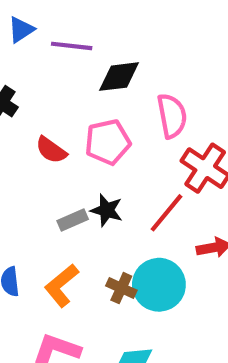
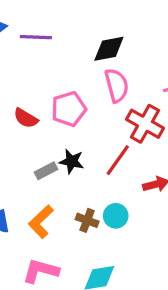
black diamond: (119, 77) -> (109, 49), moved
cyan circle: (159, 285) -> (116, 216), size x0.6

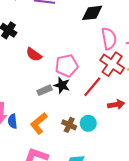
pink semicircle: (117, 85) -> (109, 39), moved
pink pentagon: (69, 109) -> (67, 66), moved

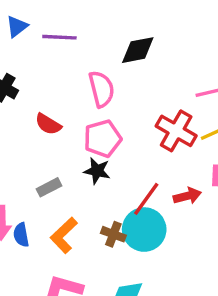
pink semicircle: (109, 39) -> (101, 89), moved
red line: (92, 87) -> (146, 199), moved
gray rectangle: (45, 90) -> (49, 187), moved
cyan circle: (88, 123) -> (144, 230), size x1.6

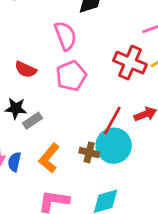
black star: (97, 171) -> (16, 108), moved
blue semicircle: (21, 235) -> (14, 162), turned 30

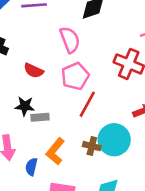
gray rectangle: (32, 121) -> (40, 117), turned 30
red line: (112, 121) -> (87, 104), moved
blue semicircle: (14, 162) -> (31, 167), moved

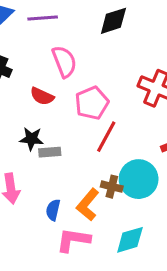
pink semicircle: (70, 40) -> (64, 62), moved
orange L-shape: (55, 151) -> (88, 205), moved
blue semicircle: (31, 167) -> (53, 210), moved

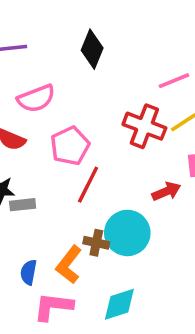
black diamond: (113, 21) -> (92, 49), turned -48
pink semicircle: (64, 62) -> (36, 98), turned 92

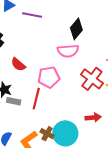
pink semicircle: (36, 98) -> (68, 51), moved
red line: (88, 185) -> (36, 99), moved, turned -30

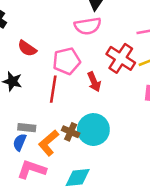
gray rectangle: (14, 101) -> (27, 128), moved
red arrow: (93, 117) -> (94, 82), moved, turned 77

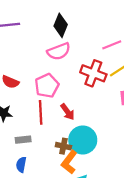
red arrow: (94, 82) -> (67, 112), moved
gray rectangle: (27, 128) -> (23, 140), moved
orange L-shape: (48, 143) -> (69, 162), moved

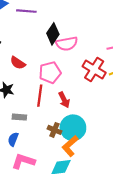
black diamond: (61, 25) -> (53, 34), moved
orange L-shape: (69, 162) -> (70, 146), moved

